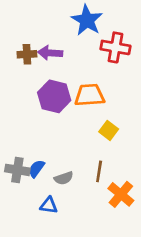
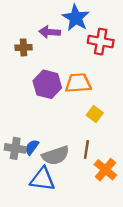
purple arrow: (50, 53) -> (50, 32), moved
gray semicircle: (64, 178) -> (56, 155), size x1.6
blue triangle: (49, 205) -> (43, 179), size x1.6

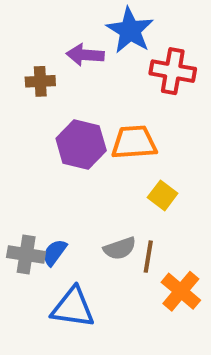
gray semicircle: (56, 155) -> (120, 248), moved, size x0.7

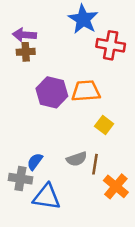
purple arrow: (85, 55) -> (24, 35), moved
gray cross: (26, 255) -> (20, 179), moved

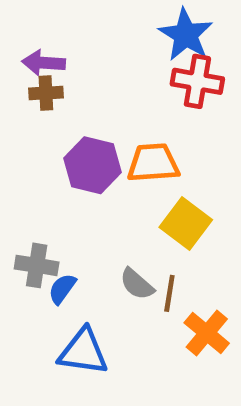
blue star: (83, 19) -> (186, 35), moved
yellow square: (104, 125) -> (186, 224), size x1.5
gray semicircle: (77, 159) -> (137, 284), turned 60
gray cross: (20, 179) -> (37, 265), moved

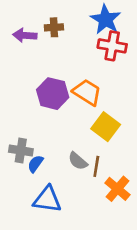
brown cross: (46, 93) -> (54, 27), moved
orange trapezoid: (153, 163) -> (87, 92), turned 36

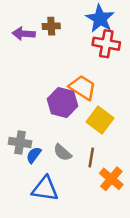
purple hexagon: (53, 94) -> (62, 102), moved
gray semicircle: (78, 161) -> (62, 153), moved

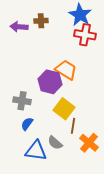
yellow square: (100, 120) -> (64, 109), moved
gray cross: (20, 143) -> (22, 101), moved
gray semicircle: (62, 153) -> (55, 143), moved

